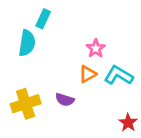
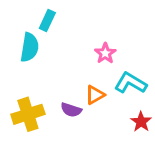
orange triangle: (88, 74) -> (95, 95), moved
red star: (128, 123) -> (141, 122), moved

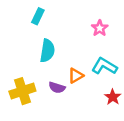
cyan semicircle: (29, 47) -> (47, 51), moved
pink star: (105, 53) -> (100, 28), moved

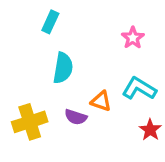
orange triangle: (76, 76) -> (101, 101), turned 49

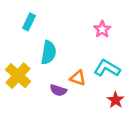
cyan rectangle: (50, 22) -> (29, 22), moved
yellow cross: (30, 122) -> (18, 76), moved, turned -30

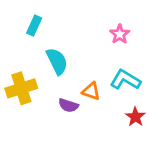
cyan semicircle: (49, 52) -> (57, 61), turned -35
yellow cross: (18, 76) -> (21, 88), turned 30

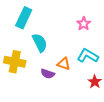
cyan rectangle: (34, 26) -> (24, 18), size x1.5
yellow cross: (21, 88) -> (15, 62), turned 30

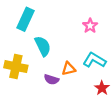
orange triangle: (64, 64) -> (69, 69), turned -32

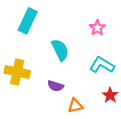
cyan semicircle: (43, 46) -> (60, 50), moved
orange triangle: (69, 69) -> (75, 106), moved

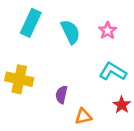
cyan semicircle: (60, 50) -> (70, 32), moved
purple semicircle: (56, 86) -> (61, 95), turned 84

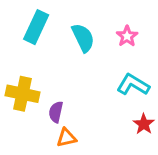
purple semicircle: (61, 95) -> (56, 112), moved
orange triangle: (83, 116) -> (66, 138), moved

